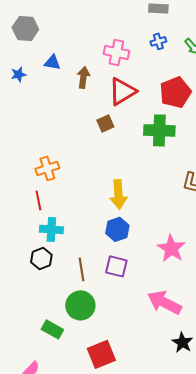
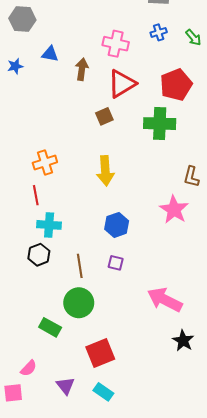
yellow arrow: (118, 194) -> (105, 171), moved
pink star: (171, 248) -> (174, 210), moved
purple square: (116, 266) -> (116, 263), size x0.7

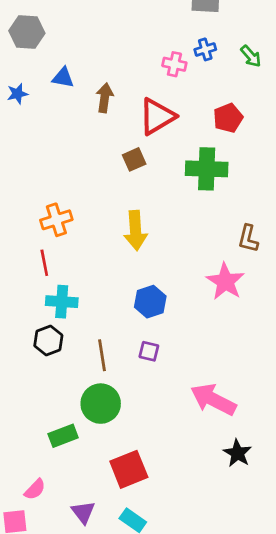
pink cross: (116, 44) -> (174, 64), moved, size x0.7
red pentagon: (176, 85) -> (228, 118), size x0.7
green rectangle: (50, 327) -> (63, 436), turned -50

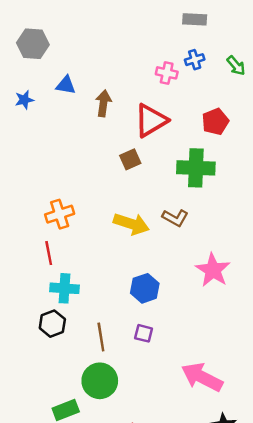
yellow arrow: (136, 231) -> (131, 224), turned -68
brown L-shape: (248, 239) -> (175, 218), moved, turned -75

